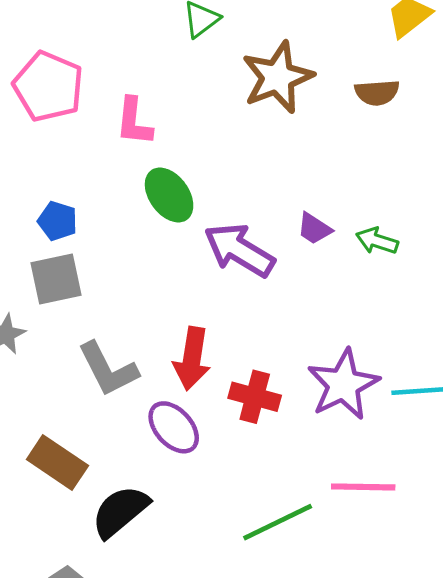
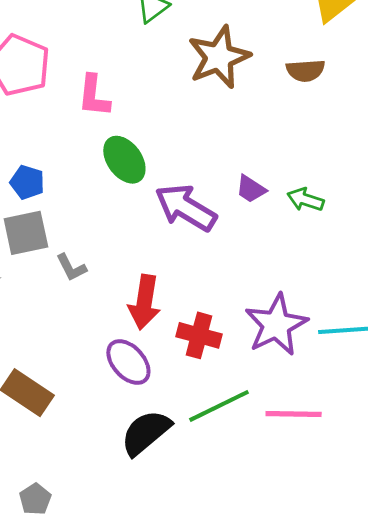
gray L-shape: (108, 369) -> (71, 268), moved, size x0.6
black semicircle: (120, 511) -> (146, 433), moved
green line: (278, 522) -> (219, 406), moved

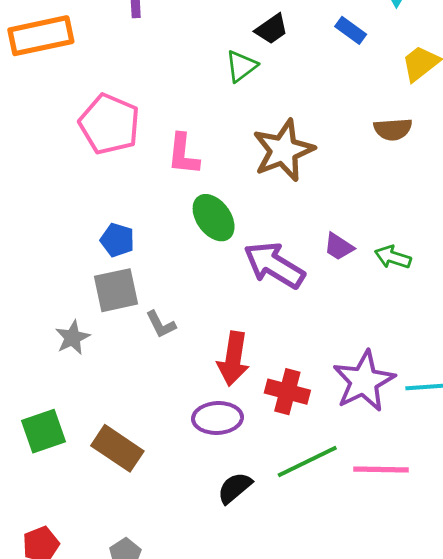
brown star: (219, 57) -> (283, 150), moved
purple ellipse: (128, 362) -> (218, 418), turned -51
black semicircle: (146, 433) -> (235, 488), size x0.7

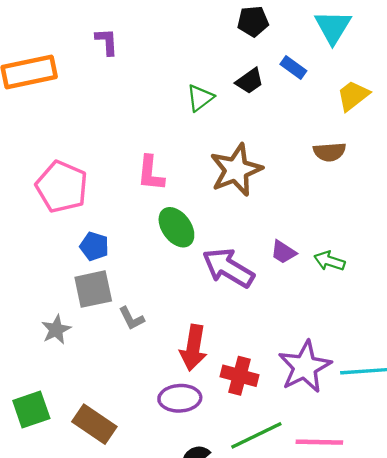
black trapezoid: (272, 29) -> (250, 81), moved
pink pentagon: (109, 124) -> (62, 187), moved

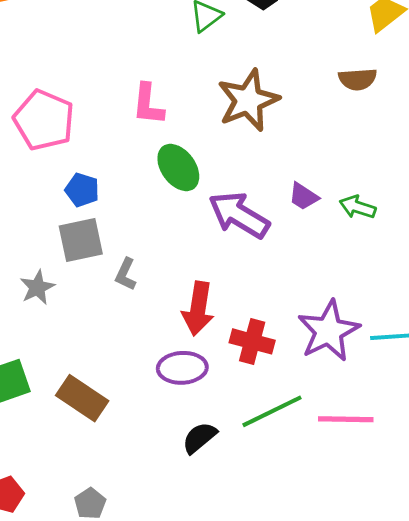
gray L-shape: (131, 318) -> (126, 274), turned 52

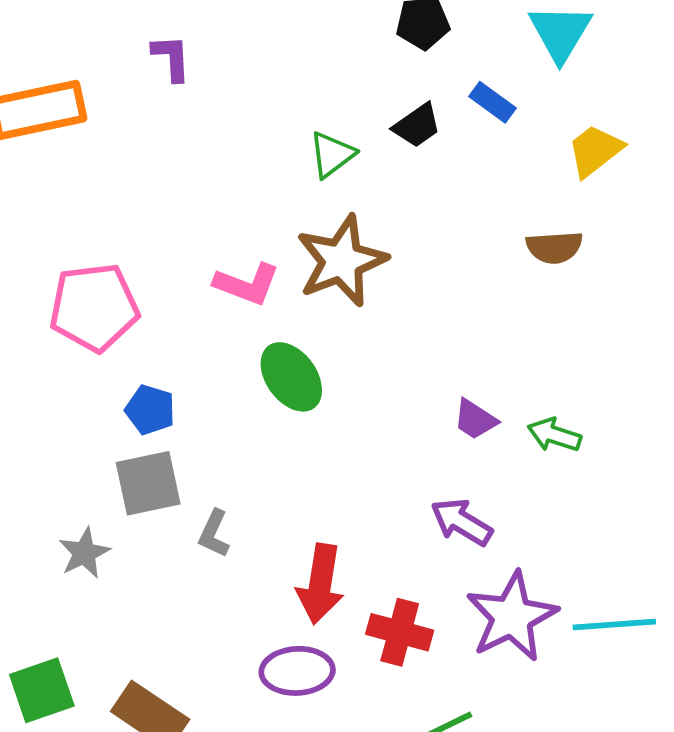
brown star: (248, 100) -> (342, 261), moved
pink L-shape: (148, 104) -> (247, 284), turned -75
pink pentagon: (44, 120) -> (94, 307), turned -30
purple arrow: (239, 215) -> (462, 522), moved, size x0.7

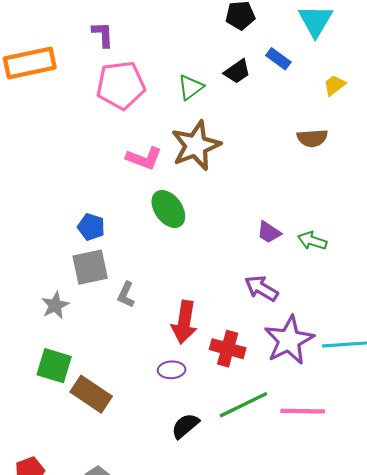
yellow trapezoid: (595, 151) -> (334, 85), size x0.7
pink pentagon: (94, 307) -> (121, 85), moved
purple ellipse: (297, 671) -> (172, 370), size x0.7
green square: (42, 690) -> (54, 366), moved, turned 36

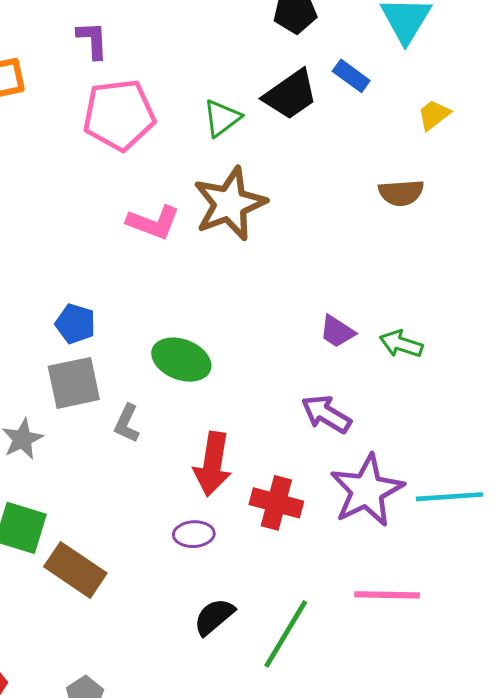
black trapezoid: (237, 71) -> (290, 95), size x1.4
green ellipse: (168, 209) -> (181, 360), moved, turned -33
green line: (243, 405) -> (286, 634), moved, turned -33

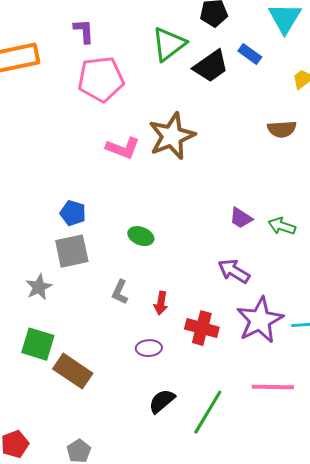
green triangle: (222, 118) -> (169, 44), moved, size x1.4
green ellipse: (181, 360) -> (141, 236), size x0.7
gray L-shape: (127, 423) -> (120, 292), moved
red arrow: (213, 464) -> (161, 303), size x0.6

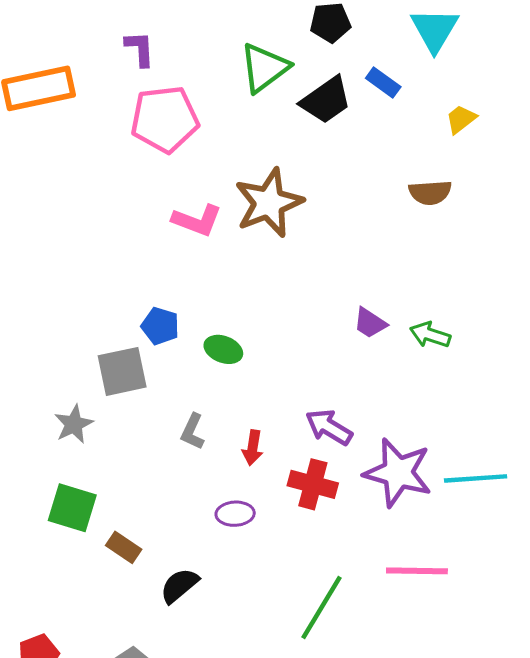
blue pentagon: (73, 213) -> (160, 326), moved
purple arrow: (234, 271) -> (329, 427), moved
purple star: (260, 320) -> (398, 473), turned -30
brown rectangle: (73, 371) -> (124, 547), size x0.6
black semicircle: (162, 401) -> (179, 586), moved

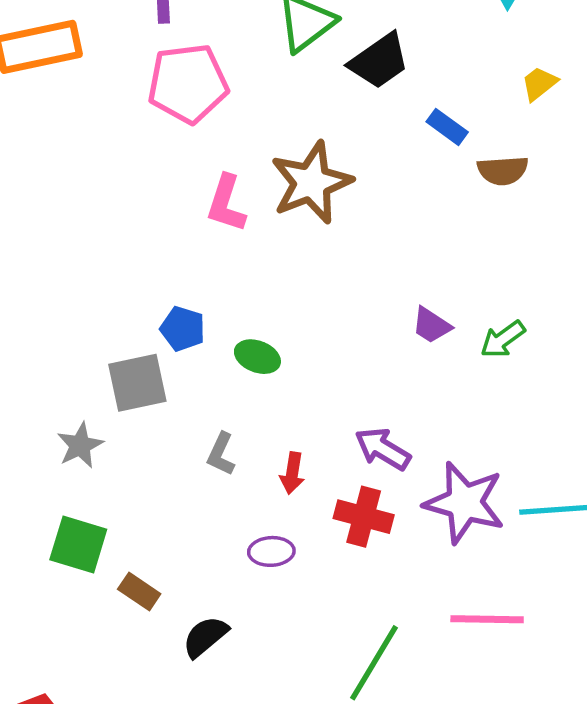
blue rectangle: (383, 82) -> (447, 127), moved
pink L-shape: (197, 220) -> (226, 204), turned 87
green arrow: (430, 335) -> (503, 339), turned -54

